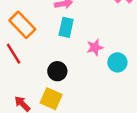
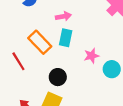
orange rectangle: (22, 25) -> (40, 42), moved

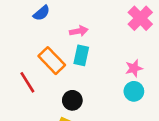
pink star: (91, 56) -> (134, 68), moved

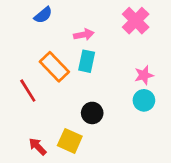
pink cross: (140, 18) -> (136, 21), moved
black circle: (72, 100) -> (92, 113), moved

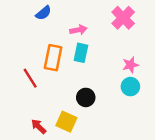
orange rectangle: (54, 67) -> (53, 58), turned 55

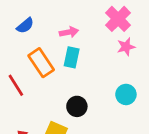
blue semicircle: (43, 13) -> (25, 26), moved
orange rectangle: (53, 58) -> (41, 63), turned -45
pink star: (130, 65) -> (126, 47), moved

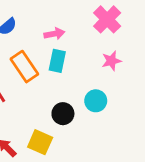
pink star: (126, 47) -> (111, 61), moved
cyan circle: (126, 94) -> (96, 101), moved

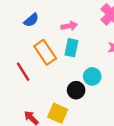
cyan circle: (96, 101) -> (92, 76), moved

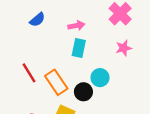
orange rectangle: (45, 52) -> (56, 82), moved

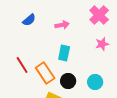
cyan rectangle: (79, 48) -> (64, 53), moved
cyan circle: (100, 78) -> (95, 82), moved

